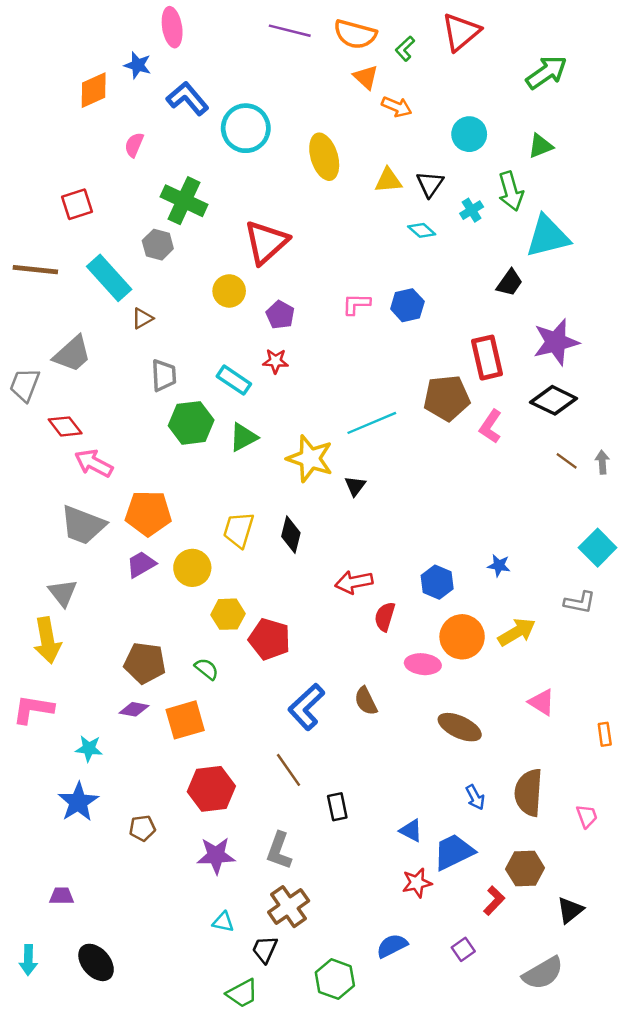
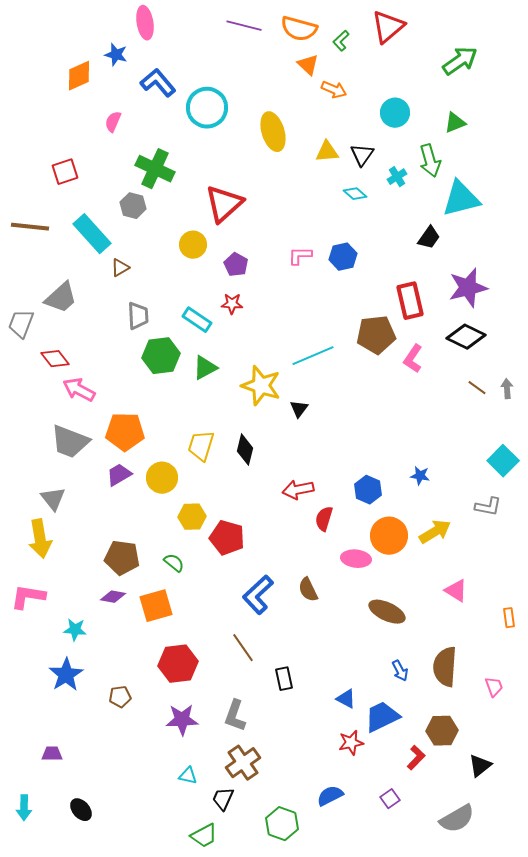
black ellipse: (96, 962) -> (81, 810), size x0.7

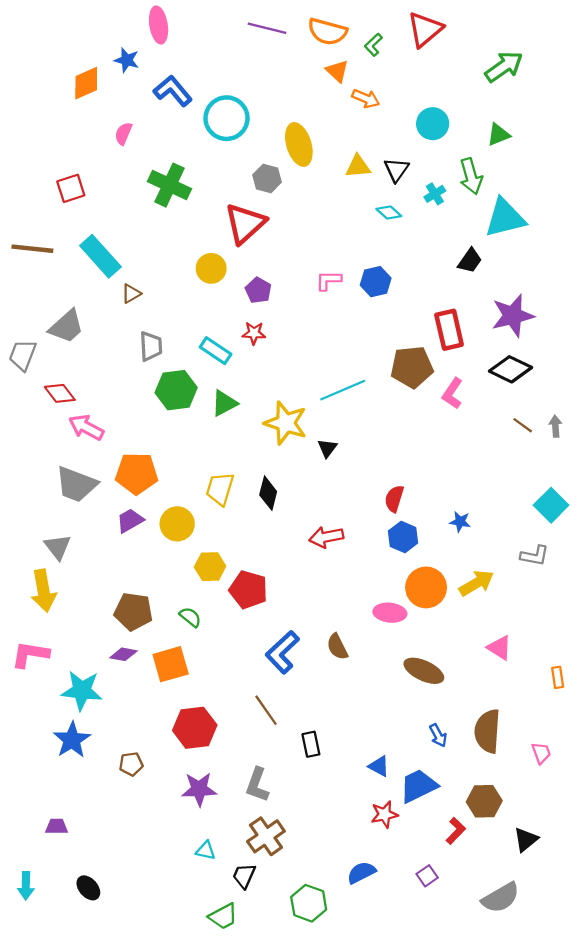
gray hexagon: (133, 206) -> (267, 178), moved
red semicircle: (324, 519) -> (394, 499), moved
cyan star: (75, 630) -> (82, 691), size x1.6

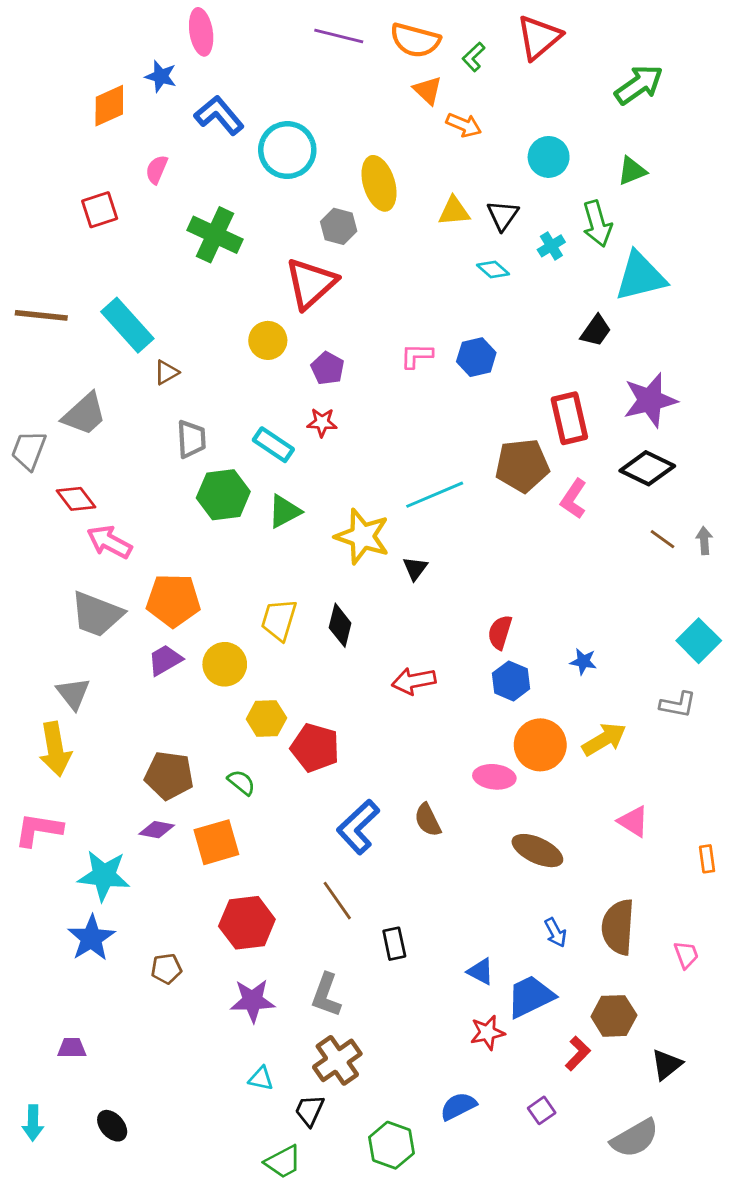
red square: (71, 188) -> (100, 210), moved

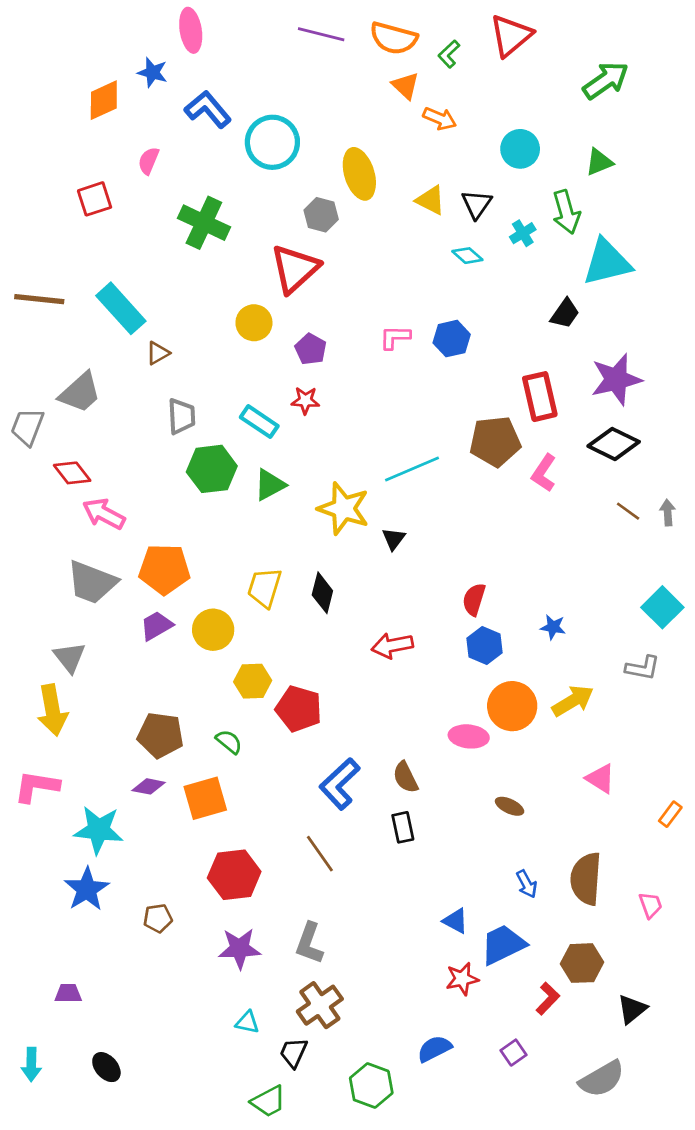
yellow triangle: (454, 211) -> (430, 200), turned 32
brown ellipse: (537, 851) -> (510, 806), size x0.6
orange rectangle: (707, 859) -> (670, 814), turned 45
black rectangle: (394, 944) -> (403, 827), moved

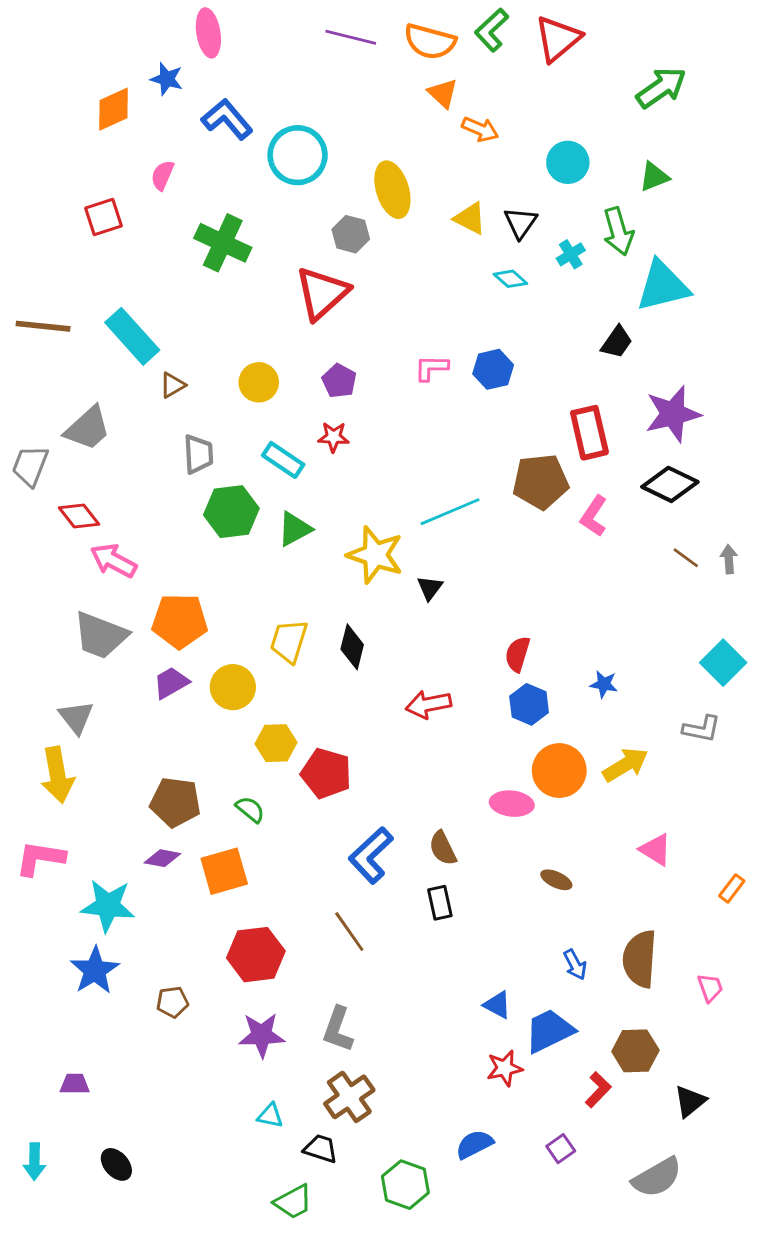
green L-shape: (449, 54) -> (492, 30), moved, size x1.4
yellow circle: (254, 323) -> (259, 382), moved
black trapezoid: (293, 1053) -> (321, 1149), turned 84

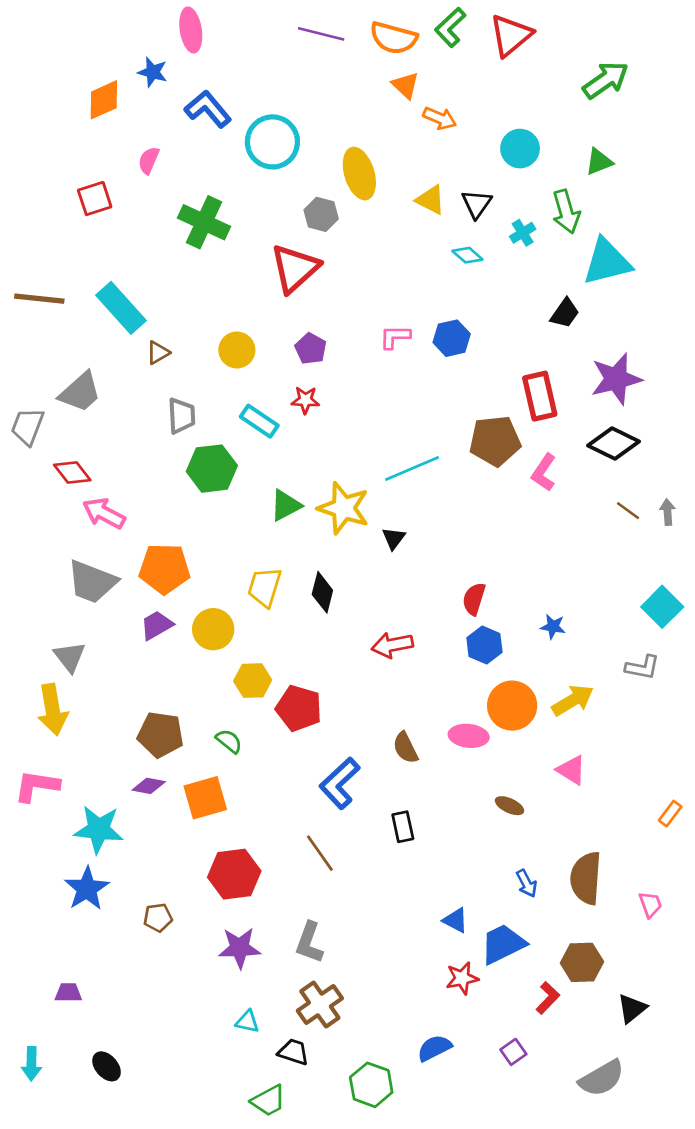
green triangle: (295, 529) -> (286, 505), moved
brown semicircle: (443, 848) -> (405, 748), moved
pink triangle: (656, 850) -> (571, 770), moved

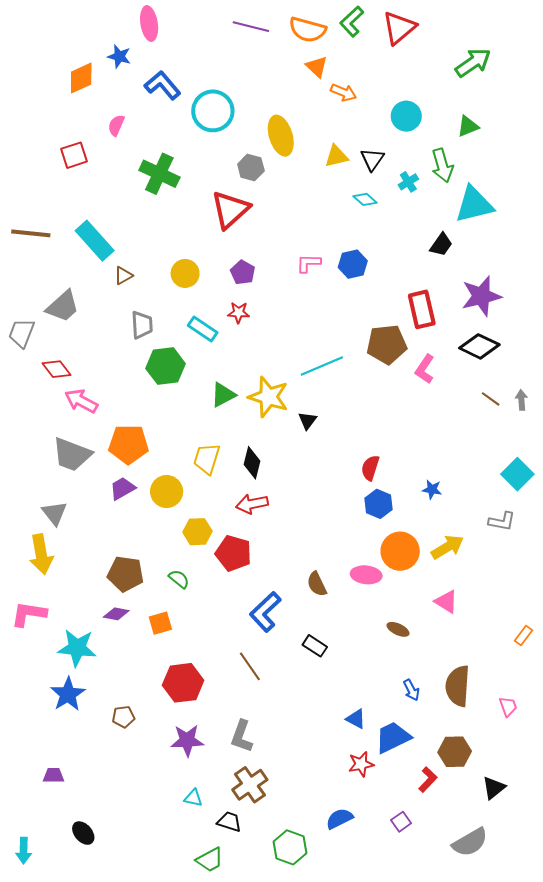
yellow triangle: (430, 200) -> (336, 156), turned -40
red arrow: (392, 645) -> (252, 504), moved
orange square: (205, 798) -> (160, 623), size x0.7
black rectangle: (403, 827) -> (315, 646), turned -45
cyan arrow: (31, 1064) -> (24, 851), moved

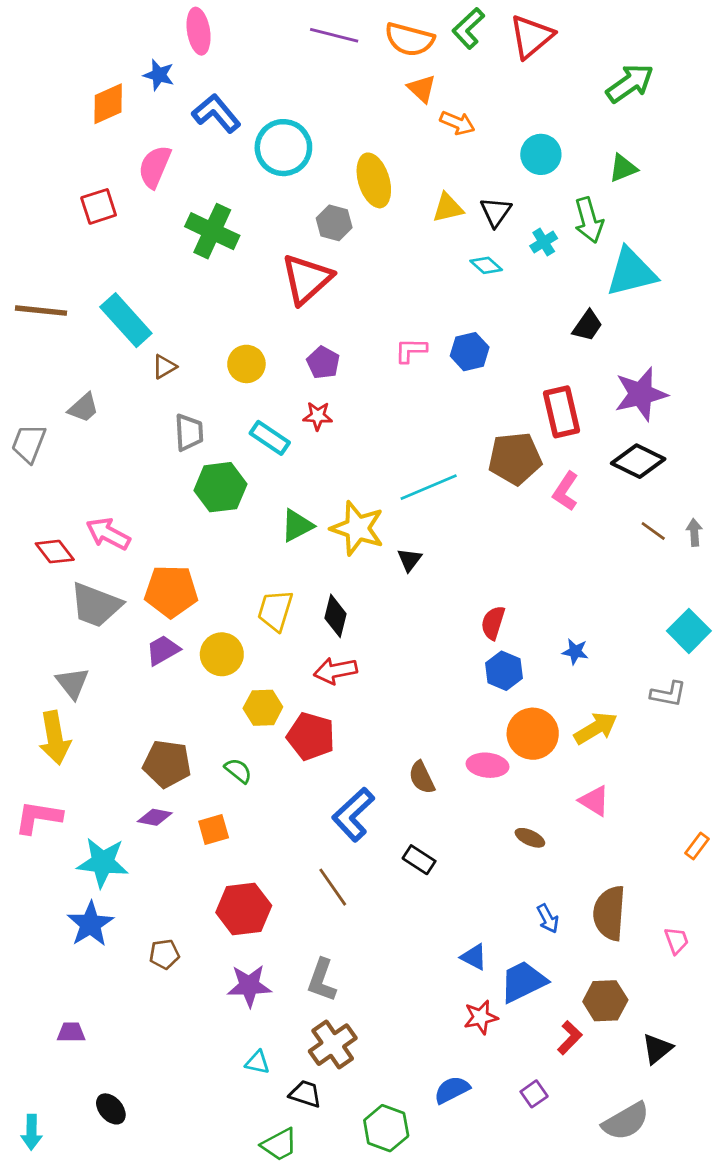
pink semicircle: (116, 125) -> (155, 167), size x1.5
gray trapezoid: (63, 306) -> (83, 408), size x0.7
red diamond: (57, 369) -> (55, 552), moved

